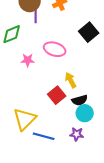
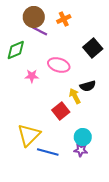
purple line: (36, 15) -> (40, 31), turned -63
black semicircle: (80, 100) -> (88, 86), moved
cyan circle: (85, 113) -> (83, 137), moved

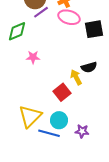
purple line: (40, 31) -> (41, 12), turned -63
black square: (93, 48) -> (94, 29), turned 30
pink ellipse: (59, 65) -> (69, 17), moved
cyan circle: (83, 137) -> (59, 120), moved

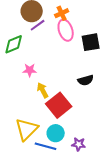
pink ellipse: (69, 17) -> (66, 30), turned 55
yellow arrow: (76, 77) -> (43, 90), moved
red square: (62, 92) -> (59, 105), size x1.4

